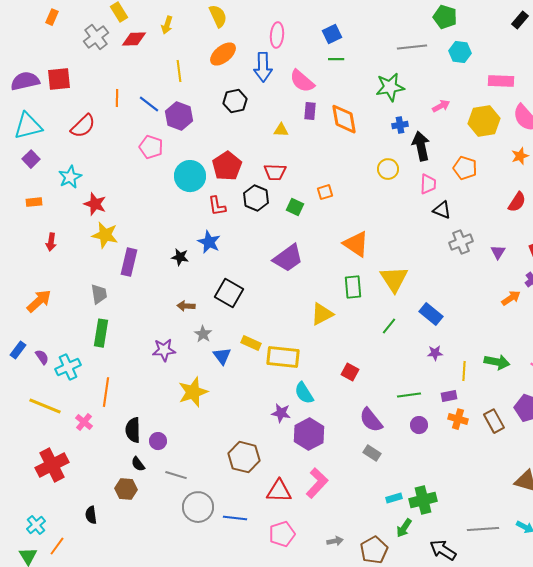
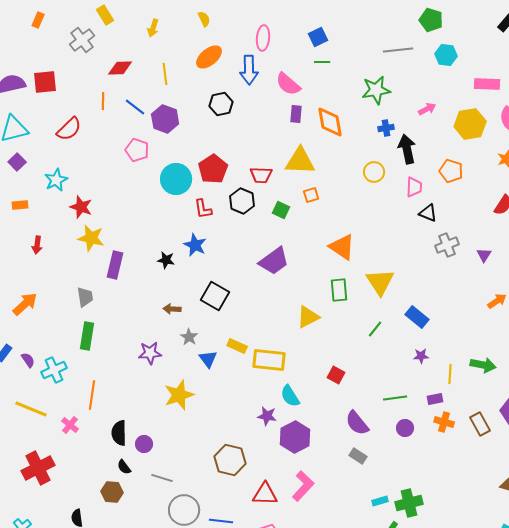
yellow semicircle: (218, 16) -> (204, 19), size x0.7
red diamond: (134, 39) -> (120, 68), moved
yellow triangle: (281, 130) -> (300, 161), moved, size x2.0

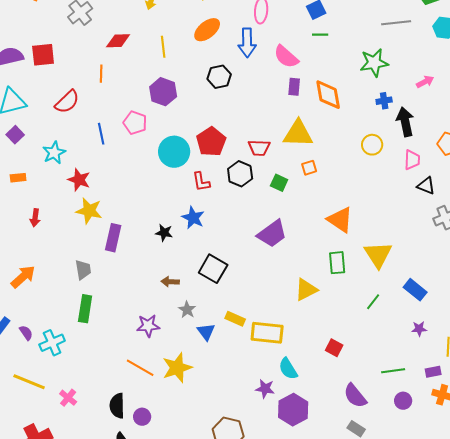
blue line: (135, 107) -> (101, 134), moved, turned 40
orange line: (92, 395) -> (140, 368), moved, turned -68

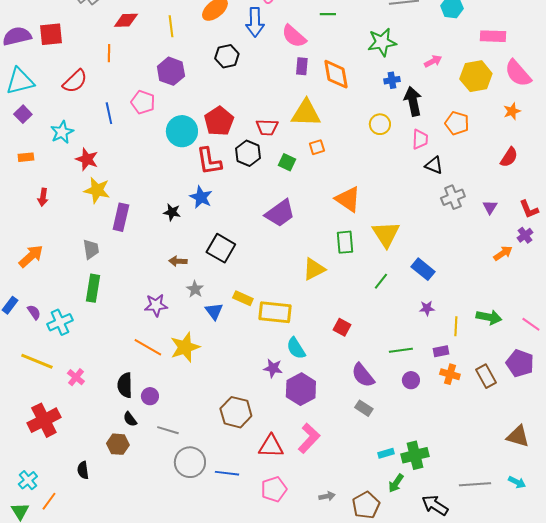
red L-shape: (201, 182) -> (209, 161), size x1.4

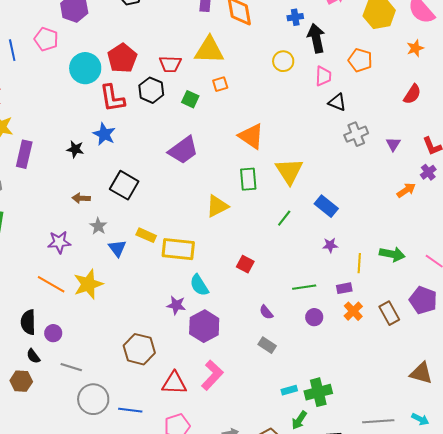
orange cross: (450, 374) -> (353, 311), turned 30
purple semicircle: (363, 375) -> (266, 312), size x0.6

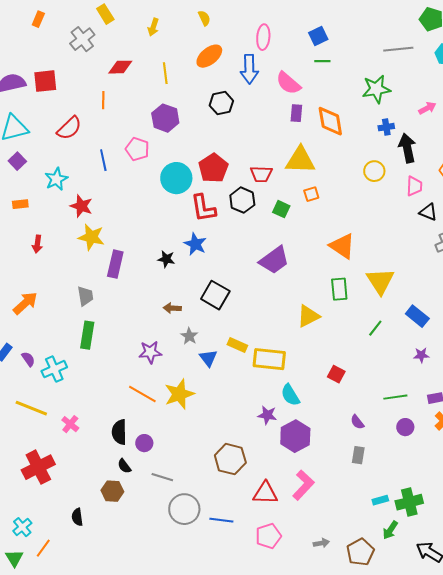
gray rectangle: (267, 345) -> (358, 455), turned 66

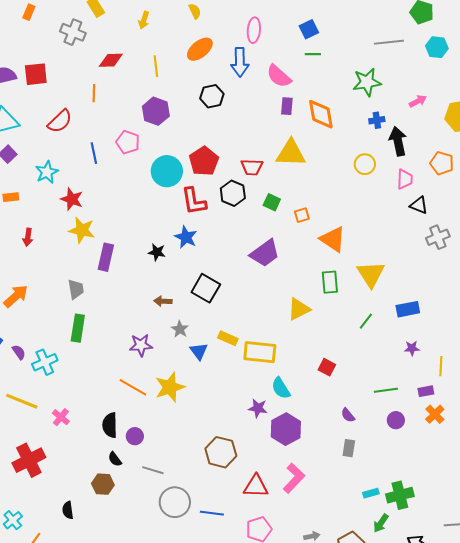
gray cross: (82, 39) -> (73, 32), turned -30
orange square: (311, 194) -> (302, 215), moved
blue rectangle: (417, 316) -> (408, 309), turned -50

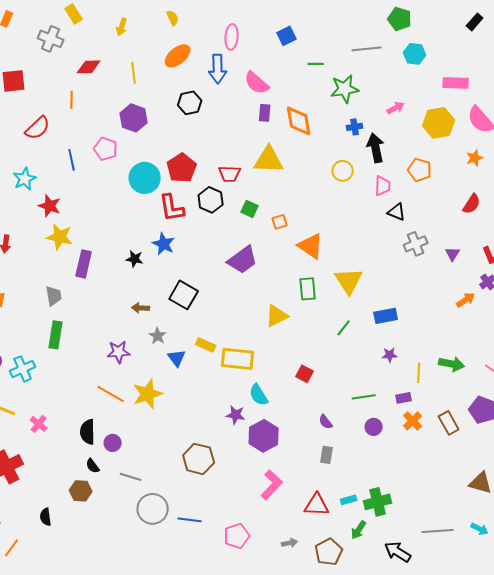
green line: (313, 54) -> (316, 64), moved
red triangle: (256, 486) -> (317, 505), moved

